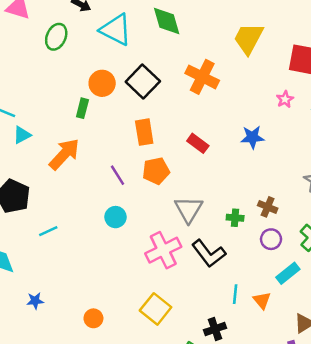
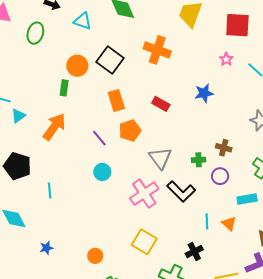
cyan triangle: (116, 30) -> (83, 21), size x0.7
cyan line: (48, 231) -> (50, 190), turned -63
purple circle: (271, 239) -> (220, 176), moved
cyan rectangle: (288, 273) -> (247, 199), turned 36

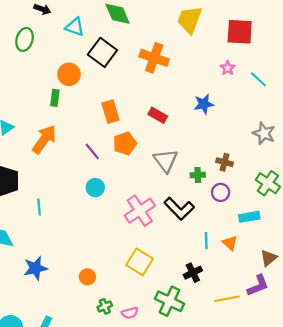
black square: (110, 60) -> (102, 52), moved
gray triangle: (160, 158) -> (166, 161), moved
blue star: (46, 248) -> (35, 268), size x1.6

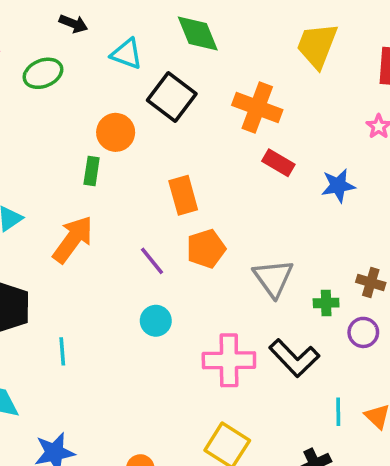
green ellipse: (25, 39) -> (43, 73), turned 50
red rectangle: (158, 115) -> (278, 163), moved
pink cross: (140, 211) -> (229, 360), turned 32

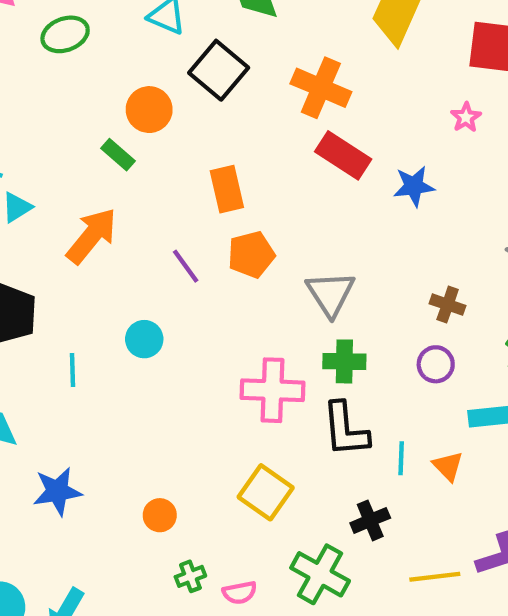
red rectangle: (278, 163) -> (343, 155), size x1.4
green rectangle: (92, 171) -> (118, 155), turned -60
green cross: (326, 303) -> (344, 361), moved, size x1.4
cyan circle: (156, 321) -> (144, 339), moved
black L-shape: (294, 358) -> (345, 429), moved, turned 36

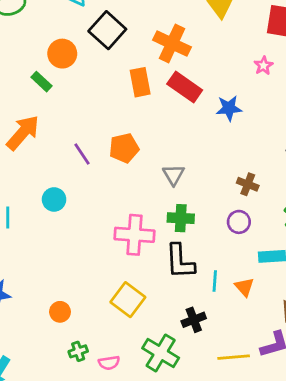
orange rectangle: (227, 189) -> (140, 82), moved
gray triangle: (331, 294) -> (174, 175), size x0.7

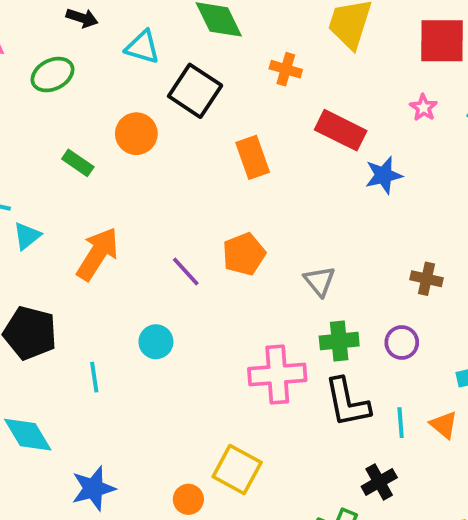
orange cross: (172, 44) -> (286, 69), moved, size x0.6
green rectangle: (41, 82) -> (78, 163), moved
red rectangle: (185, 87) -> (341, 130), moved
purple circle: (239, 222) -> (402, 342), moved
yellow square: (128, 300) -> (237, 469), moved

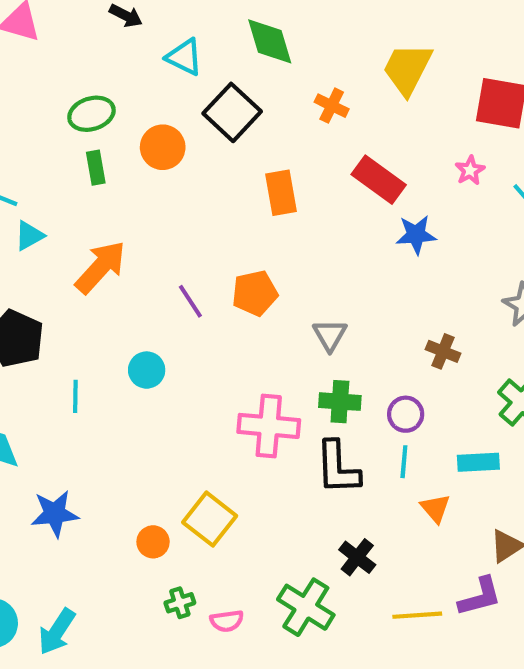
green ellipse: (53, 75) -> (91, 114), moved
green rectangle: (78, 163) -> (96, 168), turned 36
cyan line: (401, 423) -> (404, 462), moved
black cross: (379, 482) -> (357, 557), turned -32

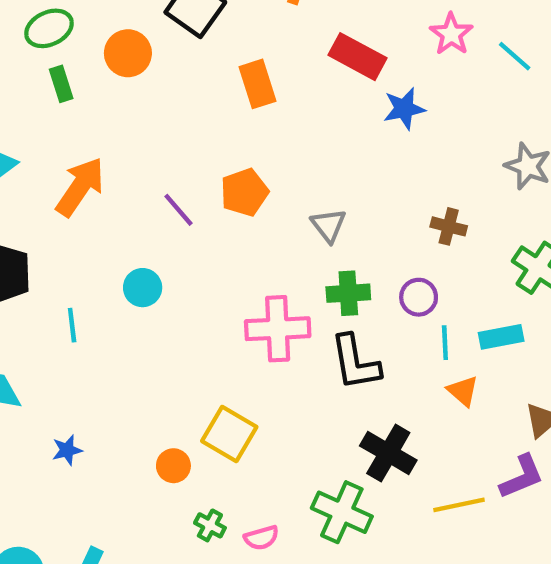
pink star: (470, 170) -> (451, 34), size x1.4
cyan line: (404, 462) -> (445, 343), moved
blue star: (55, 514) -> (67, 450), size x0.6
black cross: (357, 557) -> (388, 453), size x1.4
green cross: (180, 603) -> (210, 525), turned -36

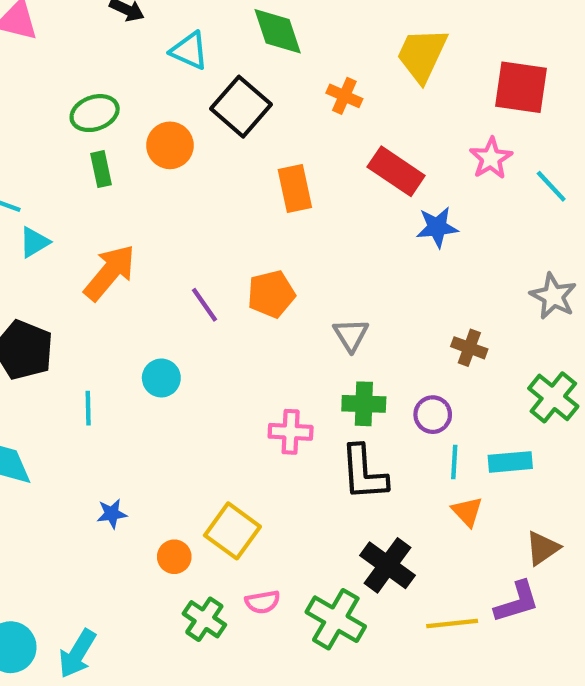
pink cross: (278, 329) -> (291, 432), size x0.7
blue star: (67, 450) -> (112, 514), moved
green cross: (210, 525) -> (204, 619), size x1.4
pink semicircle: (261, 538) -> (263, 602), moved

